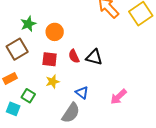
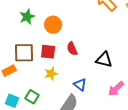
brown square: (17, 49) -> (24, 53), moved, turned 30
black triangle: (94, 57) -> (104, 60), moved
green square: (28, 96) -> (32, 97), moved

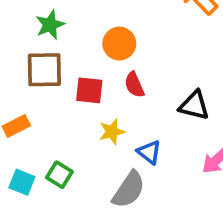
orange circle: (53, 25) -> (119, 44), moved
brown square: (24, 53) -> (44, 70), moved
yellow star: (51, 74) -> (112, 132), moved

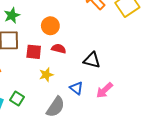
red semicircle: (134, 85) -> (59, 49), turned 128
blue triangle: (149, 152) -> (76, 88), moved

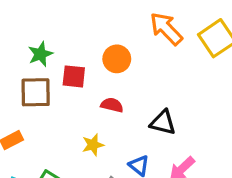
orange circle: (50, 26) -> (117, 59), moved
red square: (34, 52) -> (74, 76), moved

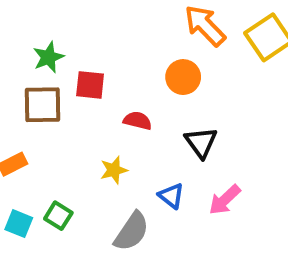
orange circle: (117, 59) -> (183, 77), moved
black triangle: (163, 123) -> (201, 142), turned 40

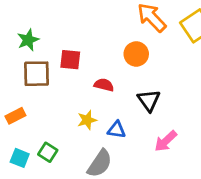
green star: (48, 57) -> (28, 40), moved
blue triangle: (171, 196) -> (117, 130), moved, turned -30

